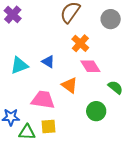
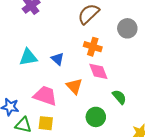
orange cross: (80, 43) -> (93, 47), turned -36

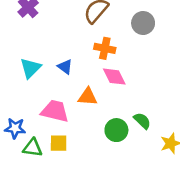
cyan triangle: (28, 57) -> (31, 68), turned -30
orange triangle: (74, 86) -> (88, 97), turned -36
green semicircle: (119, 97) -> (142, 121), moved

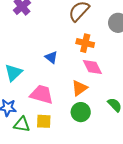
cyan triangle: (31, 68) -> (13, 73), moved
orange triangle: (88, 97) -> (80, 88), moved, turned -42
green circle: (116, 130) -> (81, 112), moved

